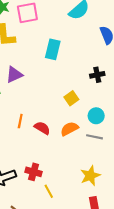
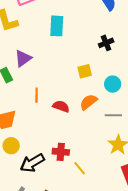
yellow square: (71, 98) -> (85, 71), turned 32
orange line: (20, 121) -> (37, 95), moved
gray line: (94, 137) -> (113, 115), moved

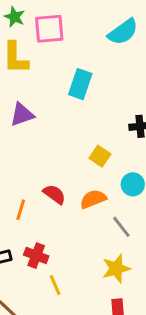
yellow square: (85, 71) -> (100, 156), turned 32
orange line: (37, 95) -> (21, 210), moved
gray line: (113, 115) -> (121, 227), turned 35

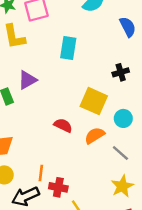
yellow square: (100, 156) -> (94, 101), size x1.6
red semicircle: (54, 194) -> (63, 125), moved
orange line: (21, 210) -> (41, 173), moved

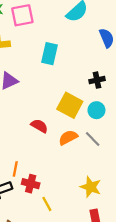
cyan circle: (123, 118) -> (96, 110), moved
gray line: (120, 153) -> (93, 139), moved
yellow star: (122, 186) -> (91, 187), turned -30

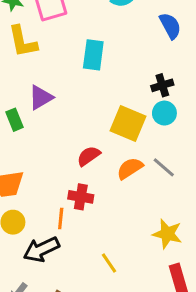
cyan circle: (96, 110) -> (164, 113), moved
red semicircle: (39, 126) -> (89, 156), turned -60
red cross: (31, 184) -> (81, 197), moved

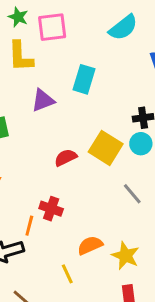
purple triangle: (41, 98) -> (43, 100), moved
red semicircle: (89, 156) -> (66, 158), moved
orange semicircle: (130, 168) -> (90, 245), moved

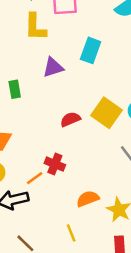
orange line: (29, 226) -> (35, 178), turned 36
yellow line: (67, 274) -> (71, 233), moved

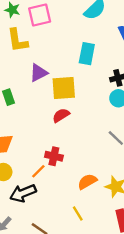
cyan rectangle: (91, 50) -> (87, 54), moved
yellow square: (107, 113) -> (64, 88), moved, turned -30

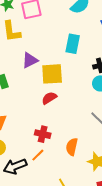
orange line: (38, 171) -> (38, 155), moved
orange semicircle: (87, 182) -> (72, 147), moved, turned -48

